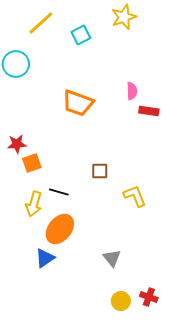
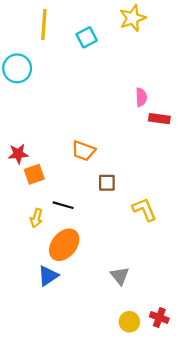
yellow line: (41, 23) -> (44, 25), turned -44
orange trapezoid: (78, 103) -> (83, 151), moved, size x0.7
yellow arrow: (34, 204) -> (36, 218), size x0.7

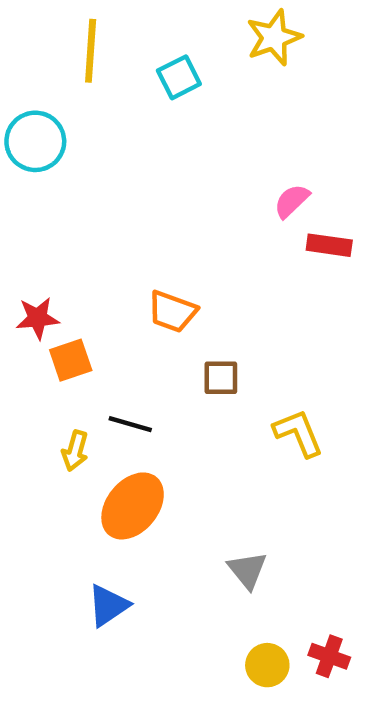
pink semicircle: (141, 97) -> (292, 201), turned -132
blue triangle: (48, 276) -> (108, 605), moved

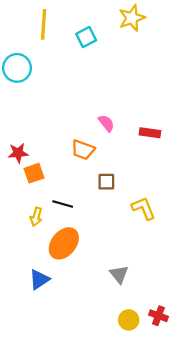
pink semicircle: (292, 201) -> (106, 123), moved, turned 96
red rectangle: (329, 245) -> (150, 133), moved
blue triangle: (108, 605) -> (39, 280), moved

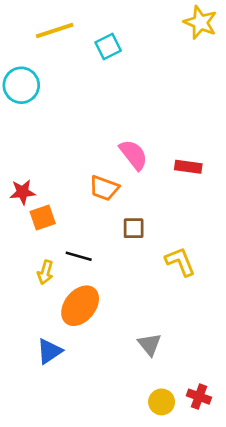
yellow star: (132, 18) -> (200, 22), moved, turned -30
yellow line: (44, 24) -> (55, 30), turned 68
pink semicircle: (106, 123) -> (134, 155), size x1.4

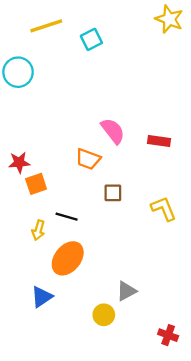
yellow L-shape: (180, 262) -> (164, 209), moved
gray triangle: (150, 344) -> (126, 291), turned 40
yellow circle: (162, 402) -> (104, 315), moved

